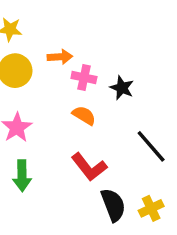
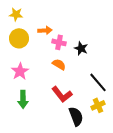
yellow cross: (151, 208) -> (98, 105), moved

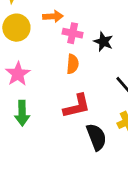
orange semicircle: (59, 64) -> (73, 64), turned 64
red L-shape: (62, 94) -> (77, 106), turned -65

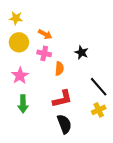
orange arrow: (53, 16) -> (45, 34), turned 32
pink cross: (73, 33) -> (44, 53), moved
black semicircle: (96, 137) -> (64, 124), moved

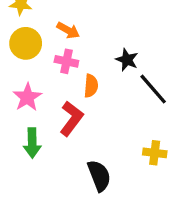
black line: (99, 87) -> (153, 89), moved
red L-shape: (62, 99) -> (71, 119), moved, turned -40
yellow cross: (99, 110) -> (155, 153), turned 32

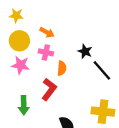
pink star: (27, 97) -> (21, 65), moved, turned -30
yellow cross: (155, 153) -> (103, 112), size x1.5

